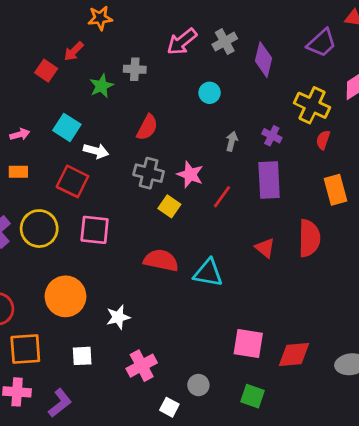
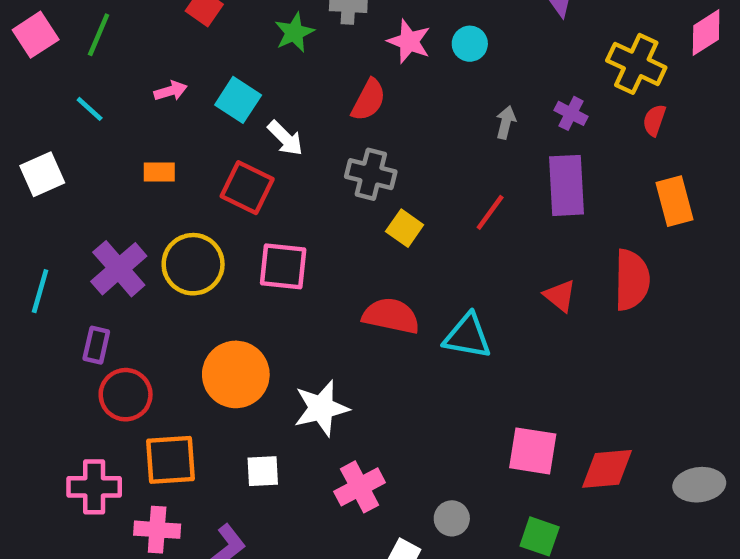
pink arrow: (20, 134) -> (171, 91), moved
white arrow: (96, 151) -> (285, 138), turned 30
pink star: (190, 174) -> (409, 41), moved
white star: (118, 317) -> (321, 408), size x1.4

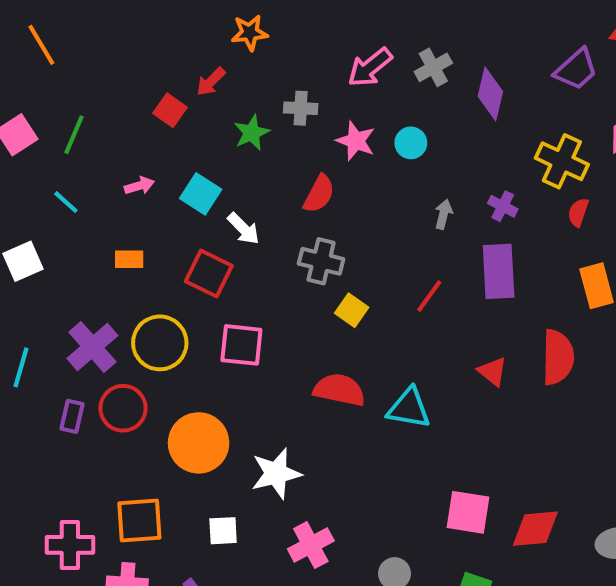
red circle: (126, 395) -> (123, 408), moved

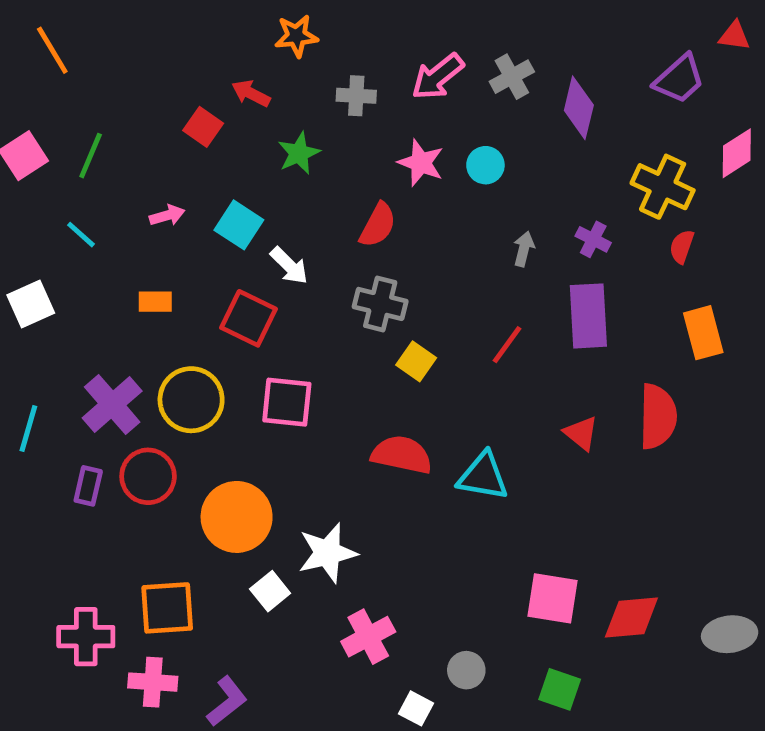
red arrow: (211, 82) -> (251, 93), turned 72
gray cross: (301, 108) -> (356, 96), moved
white square: (223, 531) -> (270, 591), moved, turned -36

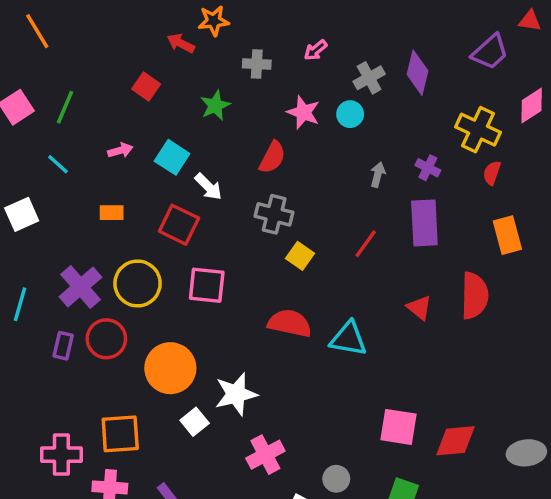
pink arrow: (438, 77) -> (316, 50), size x0.6
gray cross: (512, 77) -> (369, 78), moved
red arrow: (251, 93) -> (181, 43), moved

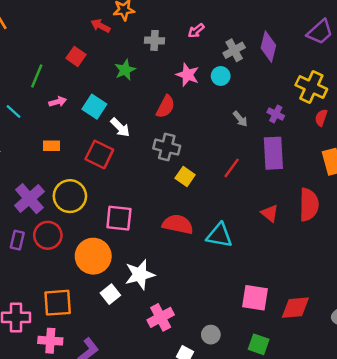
green line: (65, 107) -> (37, 76), moved
gray arrow: (378, 175) -> (240, 119), turned 126
pink square: (207, 285) -> (119, 218), moved

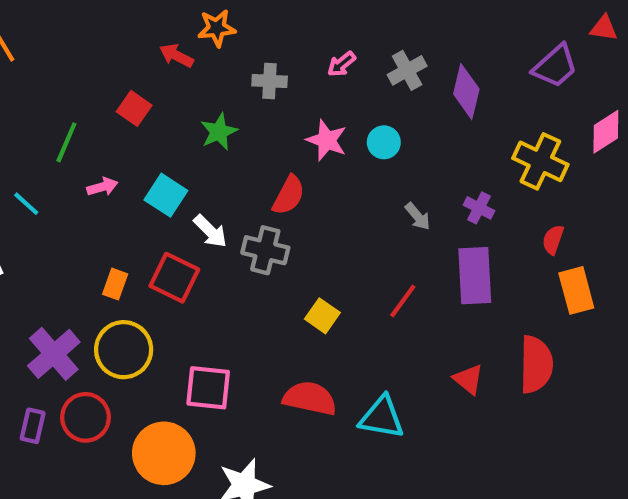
gray cross: (234, 50) -> (407, 70), moved
red semicircle: (321, 118) -> (553, 240), moved
orange rectangle: (52, 146) -> (115, 284), moved, turned -70
gray cross: (167, 147) -> (265, 250), moved

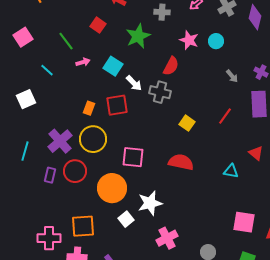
green star: (219, 132) -> (138, 36), size x1.4
green line: (66, 142) -> (66, 41), turned -60
red square: (174, 278) -> (117, 105), turned -35
cyan triangle: (382, 417) -> (231, 171), moved, size x0.7

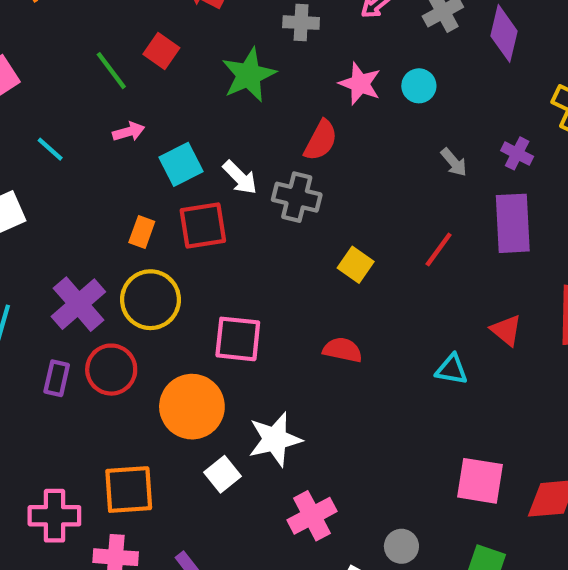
green line: (66, 41) -> (111, 71), moved
cyan square: (113, 66) -> (181, 164), moved, turned 30
red semicircle: (181, 162) -> (343, 350), size x0.7

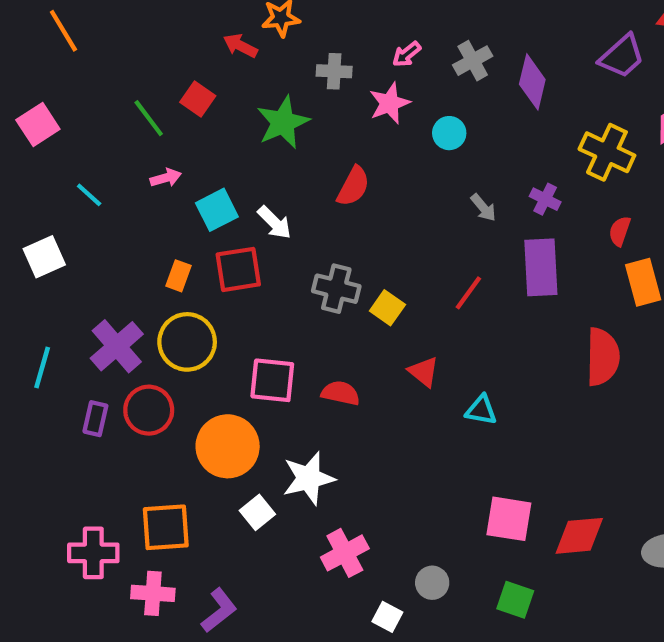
pink star: (360, 84) -> (390, 103), moved, turned 30
gray cross: (297, 197) -> (336, 289), moved
red triangle: (506, 330) -> (424, 372), moved
red semicircle: (343, 350) -> (341, 393), moved

